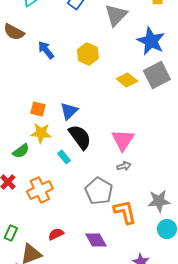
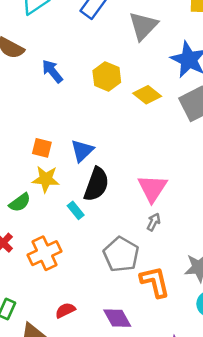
yellow diamond: (127, 80) -> (147, 95), moved
black semicircle: (80, 137) -> (96, 184), turned 56
gray arrow: (124, 166) -> (154, 222), turned -48

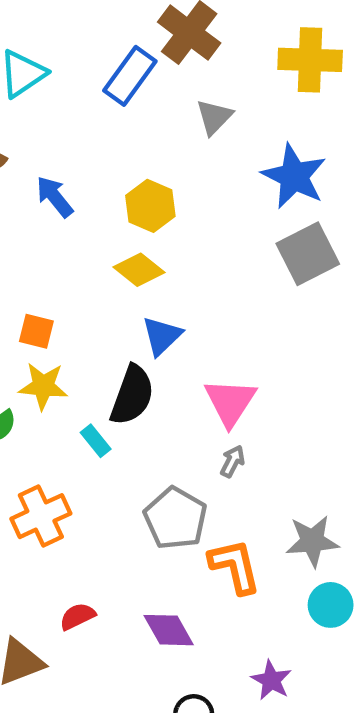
gray triangle: (143, 26) -> (214, 117), size x0.7
yellow diamond: (147, 95) -> (139, 270), moved
blue triangle: (82, 151) -> (162, 336), moved

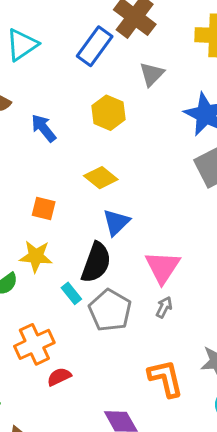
yellow hexagon: (150, 206) -> (108, 113), moved
orange square: (36, 331) -> (44, 208), moved
gray pentagon: (175, 518) -> (110, 310), moved
red semicircle: (77, 616) -> (59, 377), moved

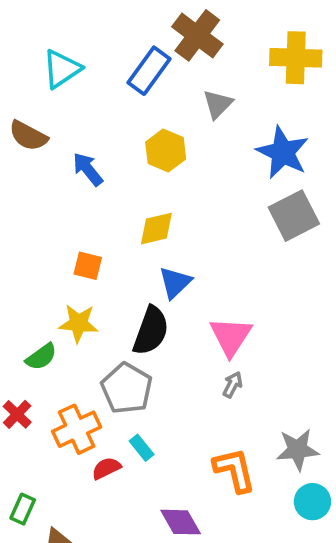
yellow diamond: (101, 178) -> (156, 229), turned -52
cyan rectangle: (71, 293) -> (142, 448), moved
gray pentagon: (110, 310) -> (127, 388), moved

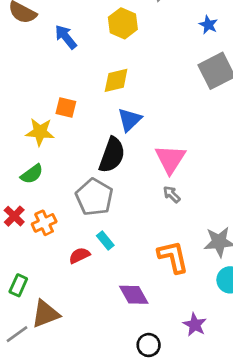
blue star: (283, 152) -> (208, 25), size x0.5
yellow star: (78, 323) -> (40, 132), moved
gray arrow: (233, 385) -> (172, 194), turned -72
orange cross: (77, 429) -> (44, 223), moved, size x0.7

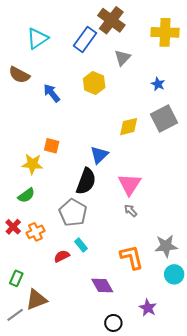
yellow diamond: (116, 80) -> (129, 127), moved

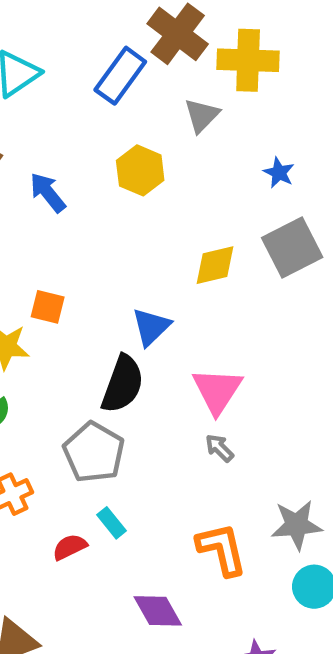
yellow cross: (165, 32) -> (248, 60), moved

